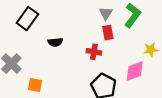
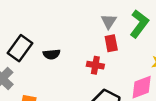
black rectangle: (27, 19) -> (20, 48), moved

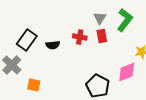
red cross: (95, 65) -> (80, 37), moved

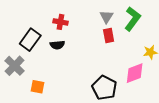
red cross: (80, 37) -> (60, 22), moved

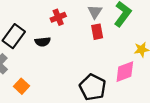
red cross: (60, 22) -> (58, 17), moved, turned -32
orange square: (38, 87) -> (22, 86), turned 32

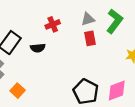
gray triangle: (95, 12) -> (88, 19), turned 40
pink diamond: (125, 72) -> (117, 91), moved

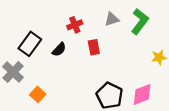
red rectangle: (90, 38) -> (94, 47), moved
black semicircle: (38, 48) -> (59, 50), turned -40

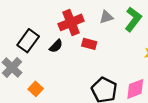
red cross: (75, 25) -> (71, 22), size x1.6
red rectangle: (94, 47) -> (89, 44), turned -64

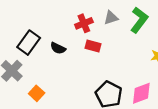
red cross: (71, 22) -> (84, 23), moved, size x0.7
black semicircle: (56, 46) -> (58, 48), turned 72

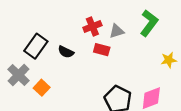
gray triangle: (111, 18) -> (117, 31), moved
orange square: (37, 93) -> (42, 88), moved

